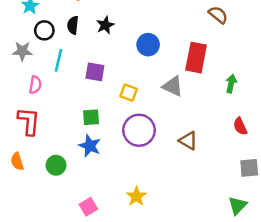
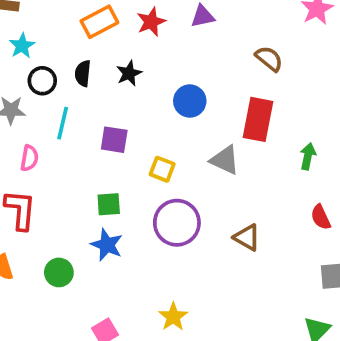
brown semicircle: (218, 15) -> (269, 59), moved

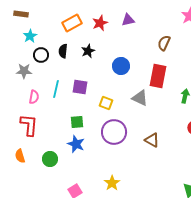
brown semicircle: (269, 59) -> (164, 43), turned -105
cyan line: (63, 123) -> (56, 89), moved

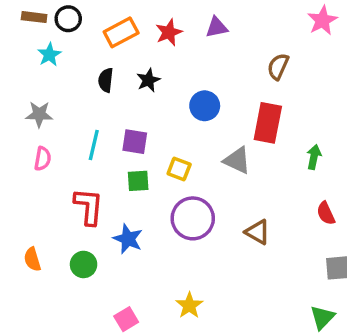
black circle: (41, 55) -> (68, 19), moved
pink semicircle: (34, 97) -> (43, 159), moved
green square: (77, 122) -> (138, 181), moved
red L-shape: (29, 125) -> (89, 206), moved

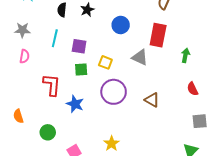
cyan line: (94, 145) -> (55, 38), moved
green circle: (84, 264) -> (48, 132), moved

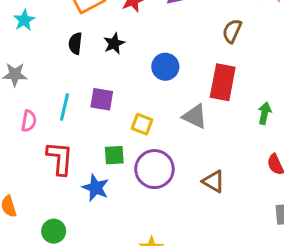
cyan line: (55, 38) -> (65, 107), moved
pink semicircle: (24, 56) -> (29, 121), moved
green square: (81, 70) -> (114, 155), moved

